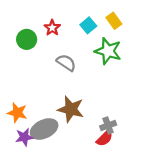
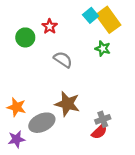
yellow rectangle: (114, 21) -> (108, 20), size x1.6
cyan square: (88, 25) -> (91, 15), moved
green star: (108, 51) -> (103, 49), size x0.6
purple star: (24, 137) -> (16, 139), moved

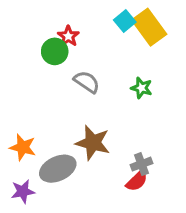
green circle: (25, 37) -> (55, 51), moved
green star: (103, 49) -> (141, 88), moved

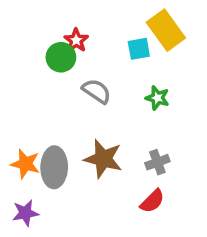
cyan square: (125, 21) -> (139, 49), moved, turned 30
gray cross: (141, 164) -> (157, 162), moved
gray ellipse: (58, 169) -> (54, 167), moved, turned -64

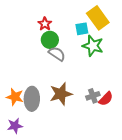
green circle: (61, 57) -> (50, 40), moved
green star: (157, 98) -> (93, 46), moved, size x1.5
brown star: (103, 159) -> (61, 94), turned -30
red semicircle: (152, 201) -> (106, 99), moved

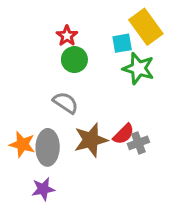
gray semicircle: (57, 54) -> (65, 103), moved
red semicircle: (106, 99) -> (124, 134), moved
purple star: (15, 126) -> (43, 189), moved

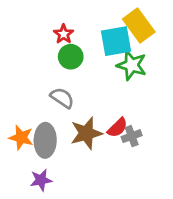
cyan square: (122, 43) -> (116, 41), size x1.6

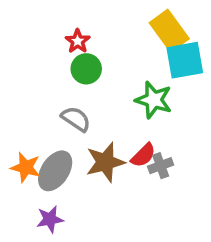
cyan square: (116, 41) -> (185, 60), moved
green star: (132, 65) -> (154, 100), moved
gray ellipse: (45, 140) -> (55, 171), turned 32

